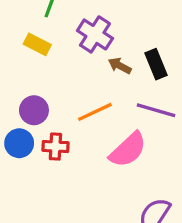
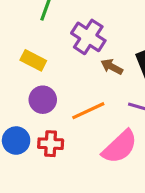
yellow rectangle: (37, 44) -> (33, 60), moved
purple circle: (34, 110) -> (43, 100), moved

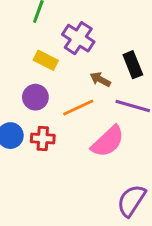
yellow rectangle: (33, 60) -> (46, 60), moved
brown arrow: (112, 67) -> (100, 79), moved

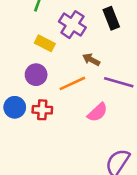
black rectangle: (133, 65) -> (111, 18), moved
pink semicircle: (108, 141) -> (97, 112), size x0.7

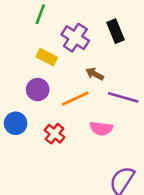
red cross: (42, 110) -> (55, 134), moved, turned 36
pink semicircle: (97, 112) -> (101, 128), turned 50

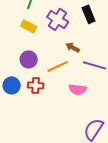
yellow rectangle: (47, 57) -> (29, 26), moved
red cross: (55, 134) -> (36, 85), moved, turned -35

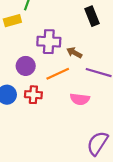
purple cross: (58, 19) -> (49, 42), moved, turned -30
yellow rectangle: (29, 26) -> (12, 21), moved, turned -42

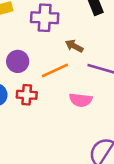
purple cross: (49, 42) -> (45, 18), moved

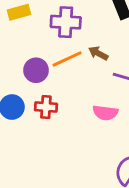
orange line: (55, 70) -> (67, 59), moved

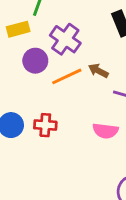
purple cross: (66, 22) -> (65, 39), turned 32
purple circle: (36, 70) -> (35, 61), moved

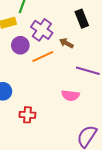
brown arrow: (98, 71) -> (66, 43), moved
red cross: (45, 125) -> (27, 115), moved

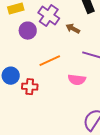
orange line: (43, 57) -> (50, 61), moved
red cross: (27, 115) -> (30, 87), moved

